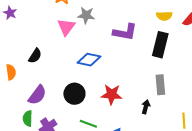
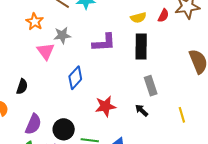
blue diamond: (89, 60) -> (75, 78), turned -45
black circle: (74, 94) -> (64, 129), moved
black arrow: (146, 107) -> (142, 110), turned -48

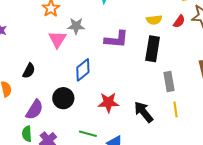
gray rectangle: (151, 86) -> (169, 82), moved
black arrow: (142, 110) -> (144, 112), size x1.6
yellow line: (182, 115) -> (176, 109), moved
black circle: (64, 129) -> (63, 98), moved

